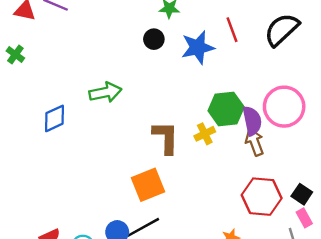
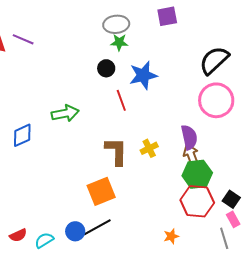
red line: (232, 30) -> (121, 100), moved
pink circle: (284, 107) -> (216, 100), moved
green hexagon: (226, 109) -> (197, 174), moved

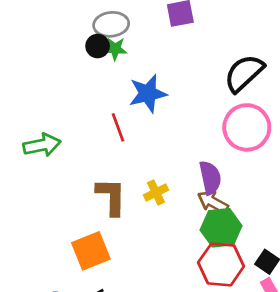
black circle: (106, 68) -> (98, 46), moved
brown arrow: (191, 155) -> (213, 202), turned -40

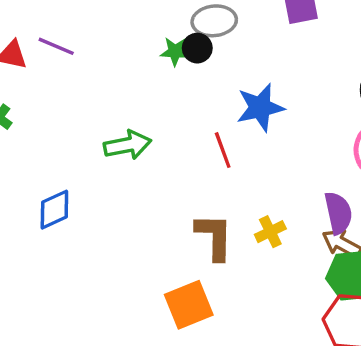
green star: (115, 49) -> (175, 51), moved
green arrow: (42, 145) -> (128, 145), moved

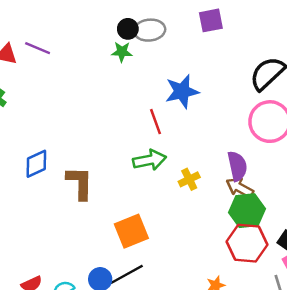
black circle: (197, 48) -> (128, 29), moved
green arrow: (128, 145) -> (150, 160), moved
brown L-shape: (214, 237) -> (80, 183), moved

